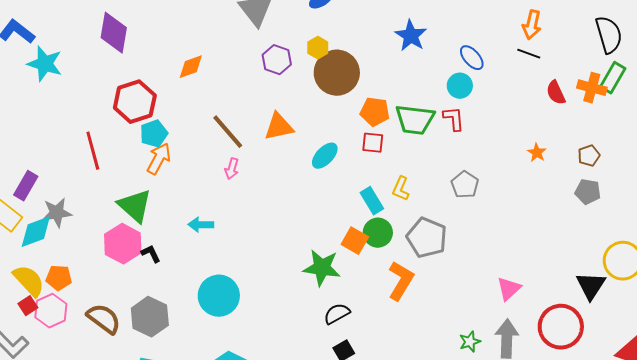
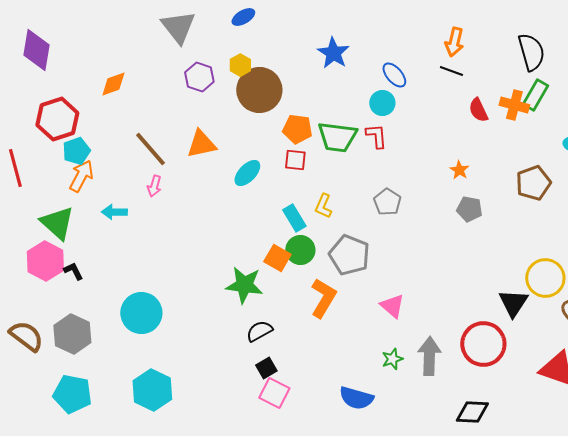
brown pentagon: (589, 156) -> (533, 183), moved, size x1.6
gray pentagon: (588, 192) -> (469, 209), moved
cyan arrow: (201, 225) -> (114, 212), moved
pink triangle: (509, 289) -> (392, 306), moved, turned -36

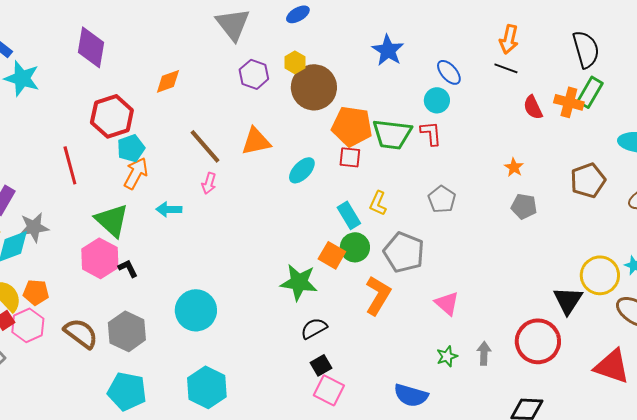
orange pentagon: (297, 129) -> (352, 126), size x1.4
gray arrow: (429, 356) -> (484, 353), size x0.6

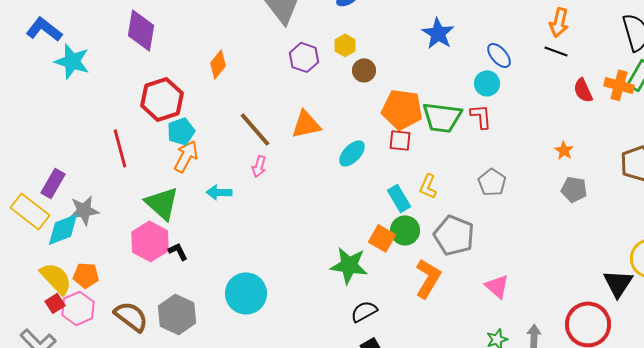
orange diamond: (168, 81) -> (218, 64), turned -32
brown circle: (314, 87) -> (364, 70), size x0.5

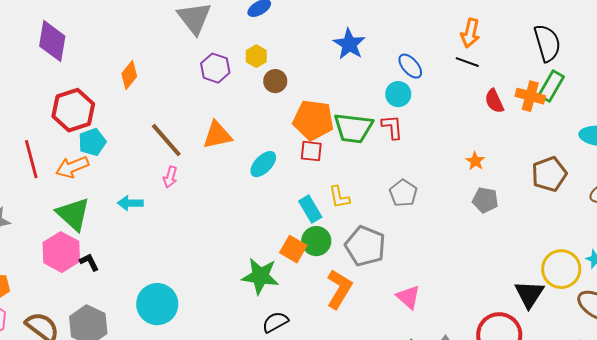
orange arrow: (186, 156) -> (72, 167), moved, turned -140
yellow L-shape: (428, 186) -> (339, 197), turned -35

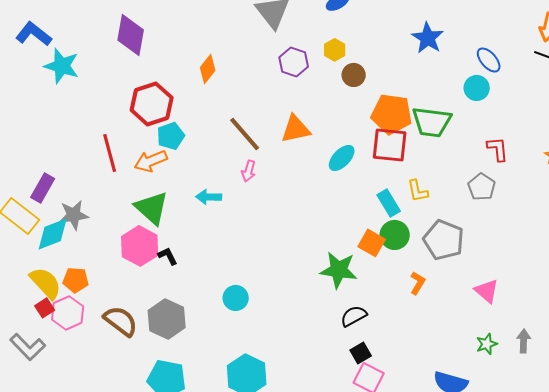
red L-shape: (392, 127) -> (498, 149), moved
red square: (311, 151) -> (390, 145), size x1.6
orange L-shape: (339, 289) -> (418, 283), size x0.6
cyan circle: (157, 304) -> (236, 298), size x0.6

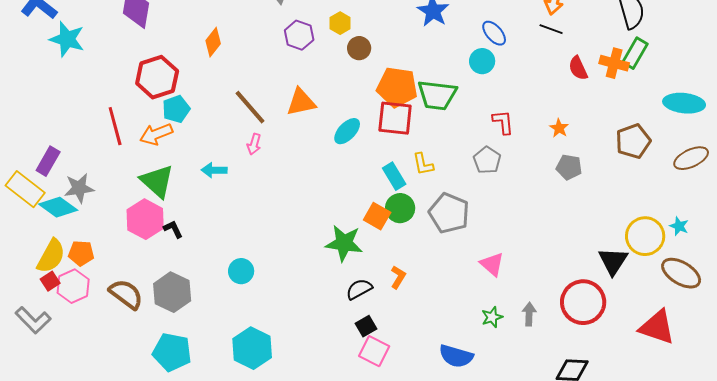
cyan diamond: (53, 234) -> (58, 207), turned 57
yellow semicircle: (46, 283) -> (51, 256), turned 72
orange L-shape: (418, 283) -> (398, 277), moved

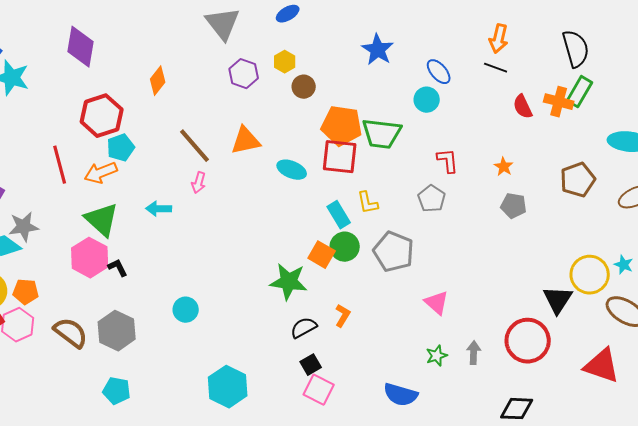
cyan ellipse: (347, 131) -> (292, 170), turned 68
cyan hexagon: (252, 348) -> (228, 387), moved
cyan pentagon: (172, 352) -> (117, 391), size x0.7

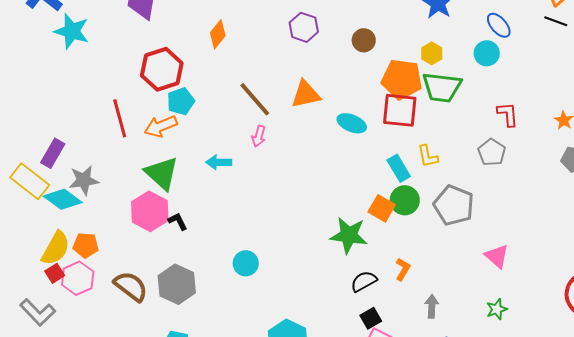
yellow hexagon: (285, 62) -> (432, 53), moved
gray arrow: (474, 353) -> (432, 306), moved

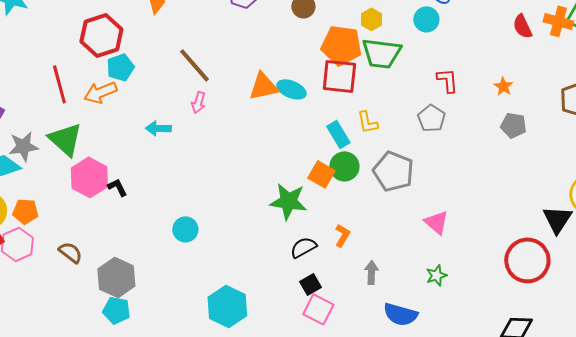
orange triangle: (306, 94) -> (263, 86), moved
green triangle: (162, 173) -> (65, 139), moved
gray hexagon: (177, 284) -> (116, 277), moved
brown semicircle: (131, 286) -> (70, 252), size x0.7

